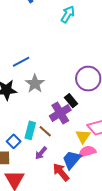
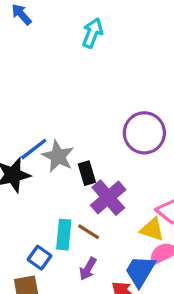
blue line: (21, 62) -> (34, 149), moved
black rectangle: (71, 101) -> (87, 173), moved, turned 32
yellow triangle: (83, 136) -> (152, 229), turned -35

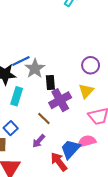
purple circle: (144, 133) -> (91, 65), size x0.7
yellow triangle: (152, 229) -> (86, 91), moved, turned 42
cyan rectangle: (64, 235) -> (17, 96), moved

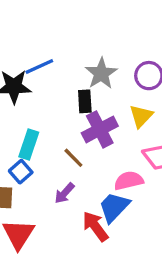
gray star: (35, 69) -> (101, 73), moved
cyan rectangle: (17, 96) -> (29, 144), moved
pink semicircle: (87, 141) -> (129, 181), moved

